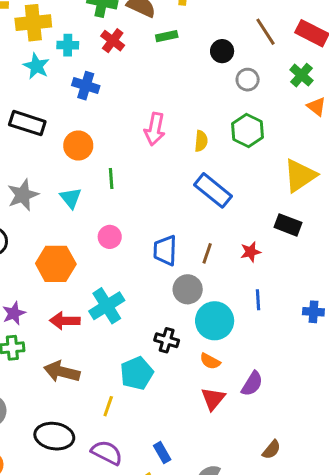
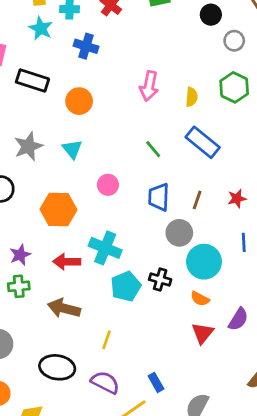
green line: (111, 178) -> (153, 149), moved, turned -36
cyan cross: (107, 306) -> (105, 248), turned -36
cyan pentagon: (137, 373) -> (126, 286), moved

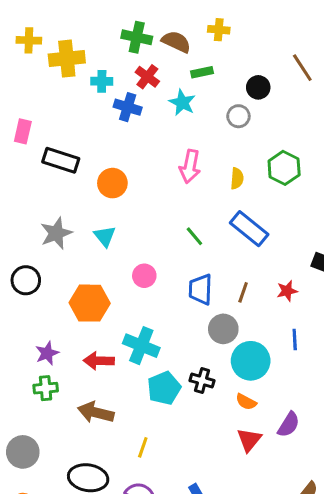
cyan star: (41, 28) -> (182, 103), moved
gray circle: (234, 41) -> (238, 116), moved
blue cross: (86, 46) -> (128, 107), moved

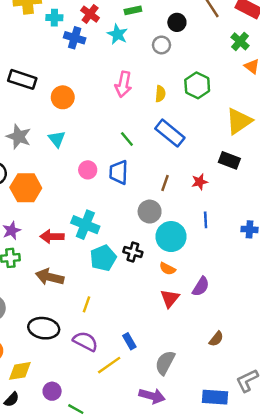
gray star: (56, 233) -> (19, 137), turned -30
blue trapezoid: (201, 289) -> (119, 172), moved
orange hexagon: (90, 303) -> (26, 188), moved

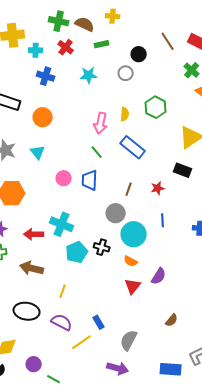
cyan star: (117, 34) -> (89, 75), moved, turned -30
blue cross: (75, 38) -> (46, 76), moved
pink arrow: (123, 84) -> (101, 123), moved

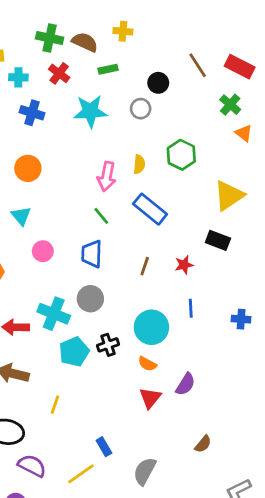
cyan star: (89, 75) -> (90, 111), size x1.4
pink circle: (64, 178) -> (43, 251), moved
gray circle: (116, 213) -> (90, 299), moved
black cross: (102, 247) -> (108, 345), turned -35
purple semicircle: (62, 322) -> (32, 466), moved

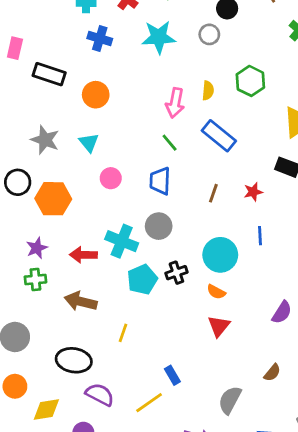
purple semicircle: (185, 384) -> (282, 312), moved
gray semicircle: (145, 471) -> (230, 400), moved

